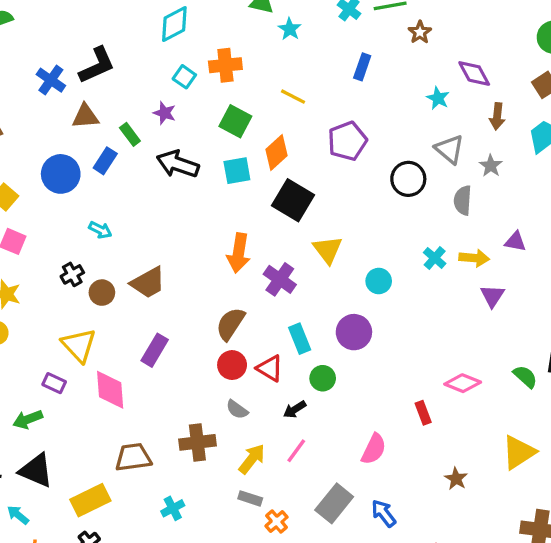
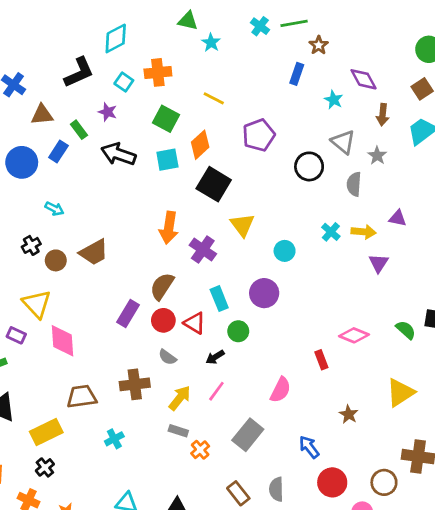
black L-shape: (97, 65) -> (79, 72), moved
blue rectangle: (362, 67) -> (297, 74), moved
purple rectangle: (155, 350) -> (128, 314), moved
blue arrow: (384, 513) -> (309, 447), moved

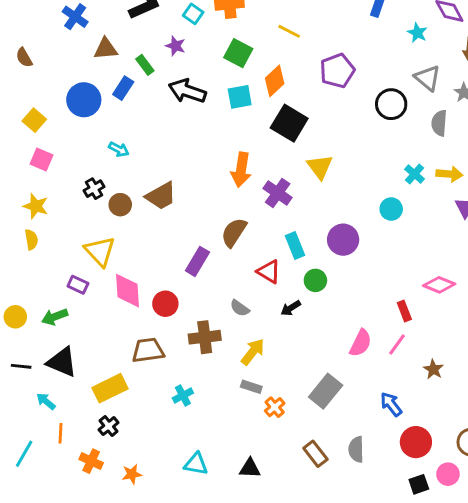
cyan circle: (285, 251) -> (391, 209), moved
red circle: (163, 320) -> (165, 304), moved
pink line: (216, 391) -> (397, 344), moved

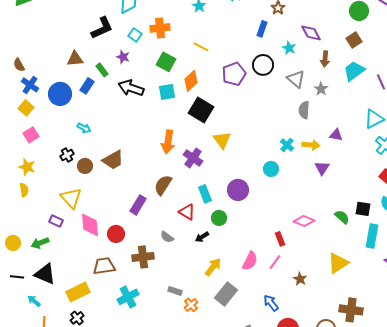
blue cross: (75, 17) -> (30, 85), moved
black circle: (391, 104) -> (263, 65), moved
pink square: (42, 159) -> (31, 135), turned 35
yellow arrow: (253, 352) -> (213, 267), moved
cyan cross: (183, 395) -> (128, 297), size x1.5

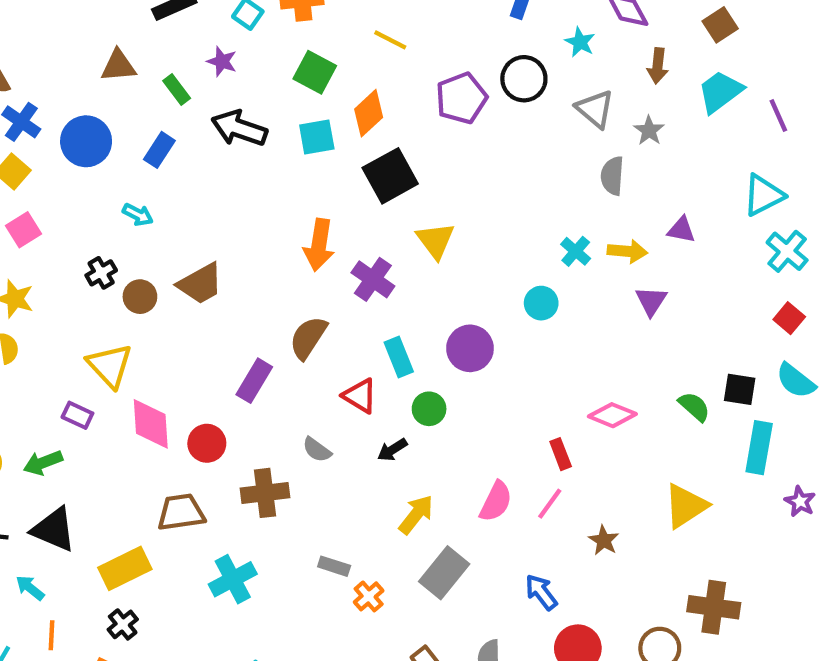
blue rectangle: (87, 86) -> (159, 150), moved
black square: (201, 110) -> (390, 176), turned 30

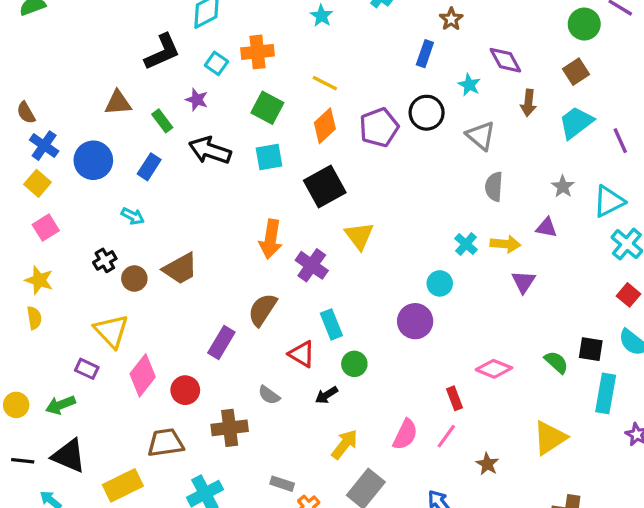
orange diamond: (369, 113) -> (325, 126), moved
gray star: (649, 131) -> (563, 187), moved
purple circle: (470, 348) -> (415, 321), moved
pink diamond: (151, 424) -> (143, 375), turned 42

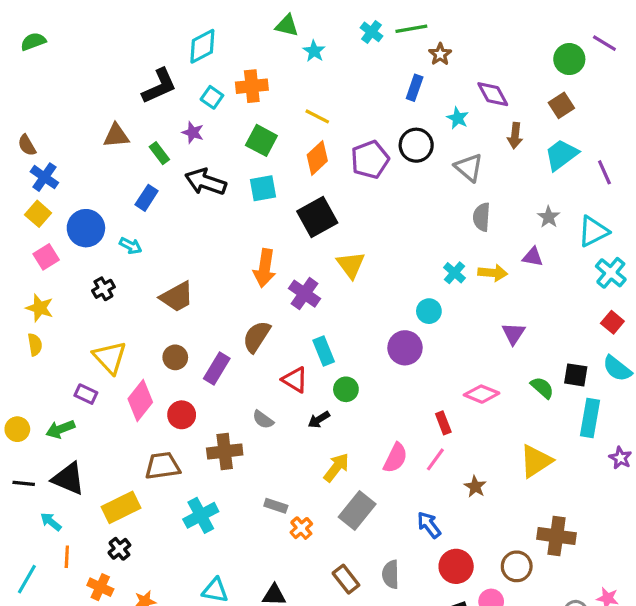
blue circle: (93, 160) -> (86, 228), moved
brown circle: (134, 278) -> (175, 357), moved
purple triangle: (523, 282) -> (513, 333), moved

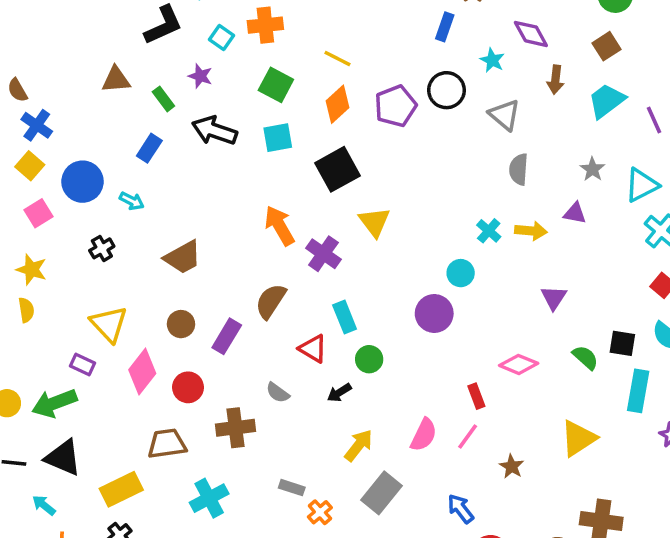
orange arrow: (265, 268) -> (279, 226), turned 141
green arrow: (60, 429) -> (54, 403), size x1.4

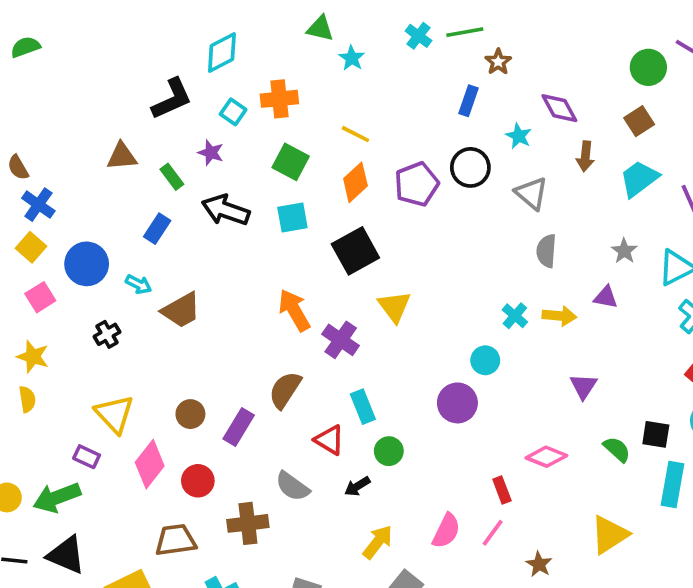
brown trapezoid: (183, 257) -> (181, 310), moved
gray semicircle: (278, 393) -> (292, 486), size x1.4

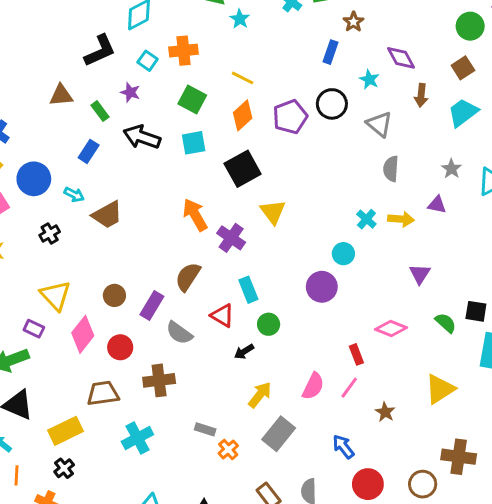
gray semicircle: (292, 486) -> (179, 333), moved

